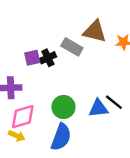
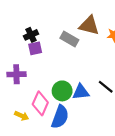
black cross: (48, 58) -> (31, 35), moved
blue triangle: (98, 108) -> (81, 92), moved
pink diamond: (23, 117) -> (40, 103), moved, turned -50

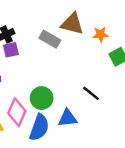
blue triangle: (81, 92) -> (67, 118), moved

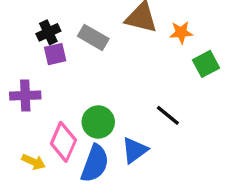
gray rectangle: (50, 39) -> (93, 37), moved
blue triangle: (67, 118) -> (135, 150), turned -30

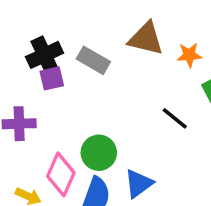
black cross: (48, 32) -> (44, 55), size x1.4
black line: (168, 115) -> (175, 118), moved

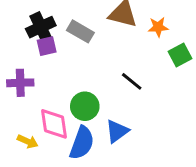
black line: (175, 118) -> (132, 81), moved
pink diamond: (61, 174) -> (54, 124), turned -32

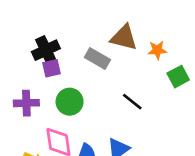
gray rectangle: (80, 31) -> (97, 58), moved
green circle: (85, 106) -> (70, 102), moved

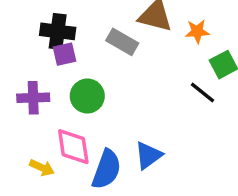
black cross: (46, 50) -> (58, 31), turned 32
black line: (132, 102) -> (202, 93), moved

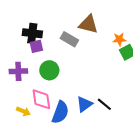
orange star: (197, 31) -> (119, 39), moved
black line: (202, 93) -> (104, 104), moved

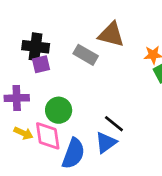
green circle: (49, 70) -> (59, 110), moved
black line: (104, 104) -> (114, 124), moved
yellow arrow: (23, 111) -> (23, 133), moved

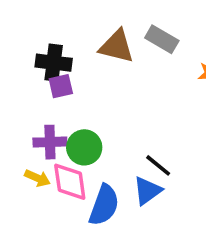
brown triangle: (111, 35) -> (117, 46), moved
gray rectangle: (86, 55) -> (162, 39), moved
purple cross: (17, 98) -> (50, 142), moved

